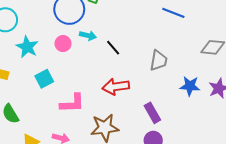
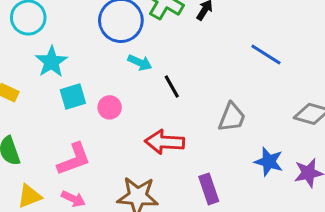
pink circle: (63, 44) -> (110, 107), moved
cyan square: (44, 79) -> (73, 97), moved
pink L-shape: (72, 103) -> (74, 159), moved, turned -30

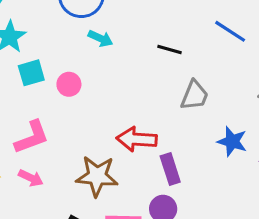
black line: (172, 87) -> (170, 50), moved, turned -45
red arrow: (165, 142) -> (137, 139), moved

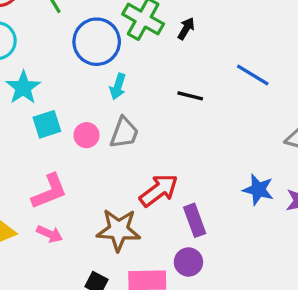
cyan arrow: (100, 38) -> (118, 86), turned 85
gray trapezoid: (195, 95) -> (124, 133), moved
red arrow: (137, 139) -> (159, 190), turned 141

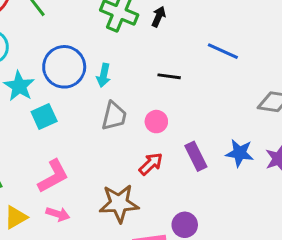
blue circle: (97, 42) -> (64, 67), moved
pink circle: (86, 135) -> (156, 122), moved
red arrow: (159, 190) -> (151, 164), size x0.7
purple rectangle: (195, 220) -> (196, 156), moved

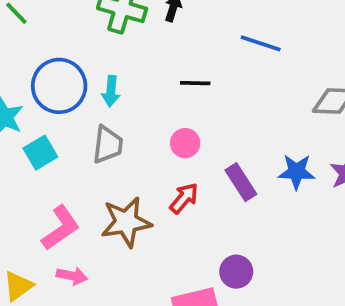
gray trapezoid: (114, 116) -> (108, 145), moved
brown star: (119, 203) -> (126, 222), moved

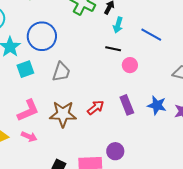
cyan arrow: (111, 91) -> (118, 25), moved
pink circle: (185, 143) -> (130, 65), moved

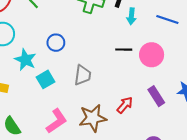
blue circle: (42, 36) -> (56, 43), size x0.6
black line: (113, 49) -> (124, 50), moved
pink circle: (130, 65) -> (152, 55), size x1.5

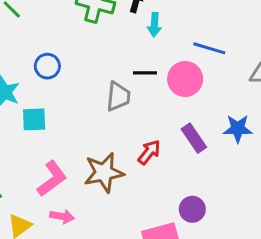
blue line: (167, 19) -> (209, 48), moved
gray trapezoid: (83, 75) -> (118, 96), moved
cyan square: (45, 79) -> (34, 119), turned 30

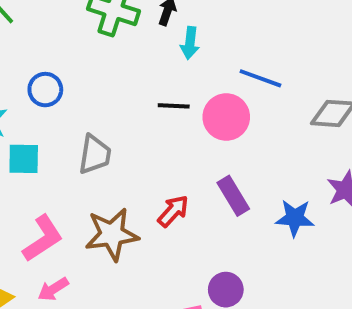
gray trapezoid: (118, 96) -> (95, 155), moved
blue star: (238, 129) -> (295, 218), moved
pink arrow: (62, 216) -> (53, 289), turned 135

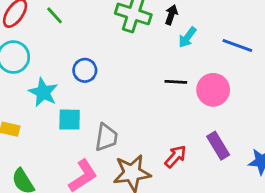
cyan arrow: (190, 43) -> (187, 37), turned 30
blue line: (260, 78) -> (237, 45), moved
gray trapezoid: (95, 155) -> (106, 137), moved

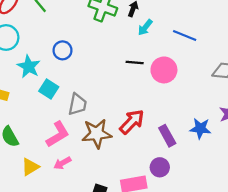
cyan square: (70, 120) -> (49, 89), turned 30
purple rectangle: (218, 146) -> (167, 136), moved
red arrow: (175, 156) -> (132, 122), size x1.4

